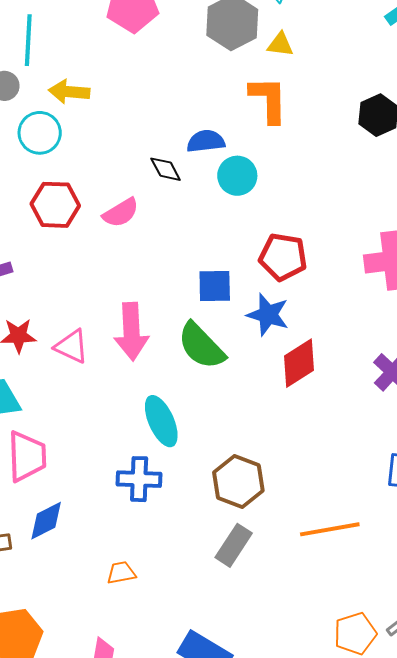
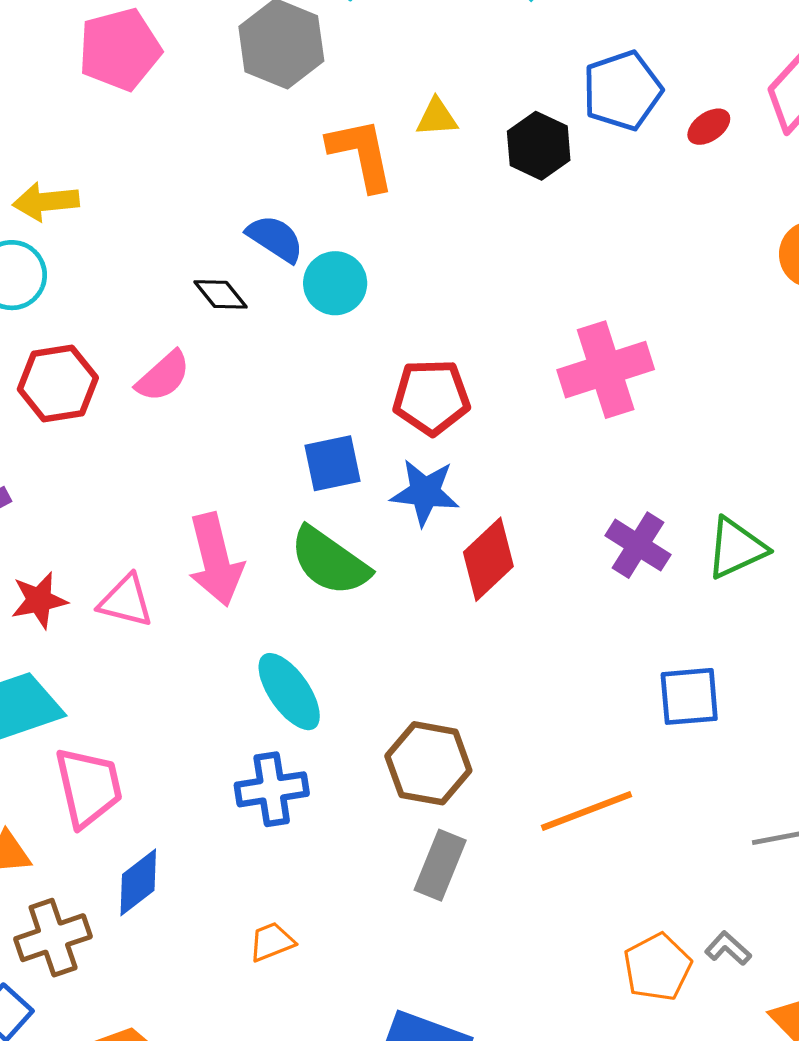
yellow triangle: (280, 44) -> (437, 117), moved
blue semicircle: (206, 141) -> (275, 238), turned 51

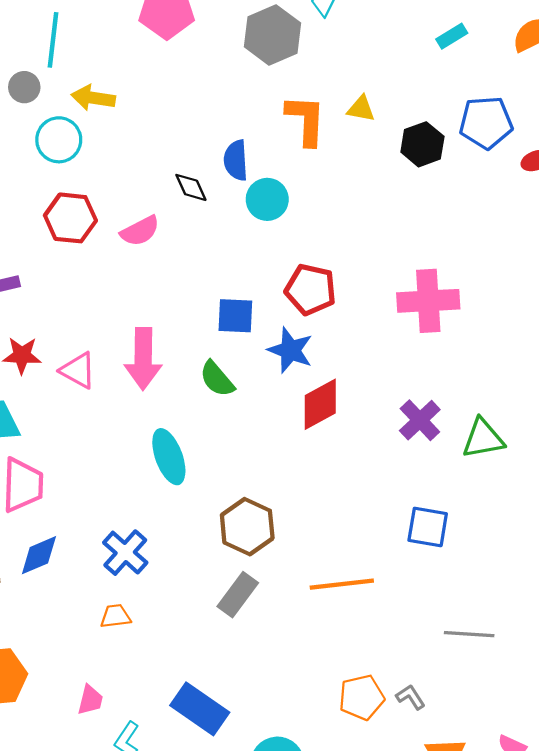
blue semicircle: (275, 238) -> (236, 160), turned -141
green semicircle: (330, 561) -> (217, 379), size x0.7
blue cross: (272, 789) -> (125, 553), moved, turned 36

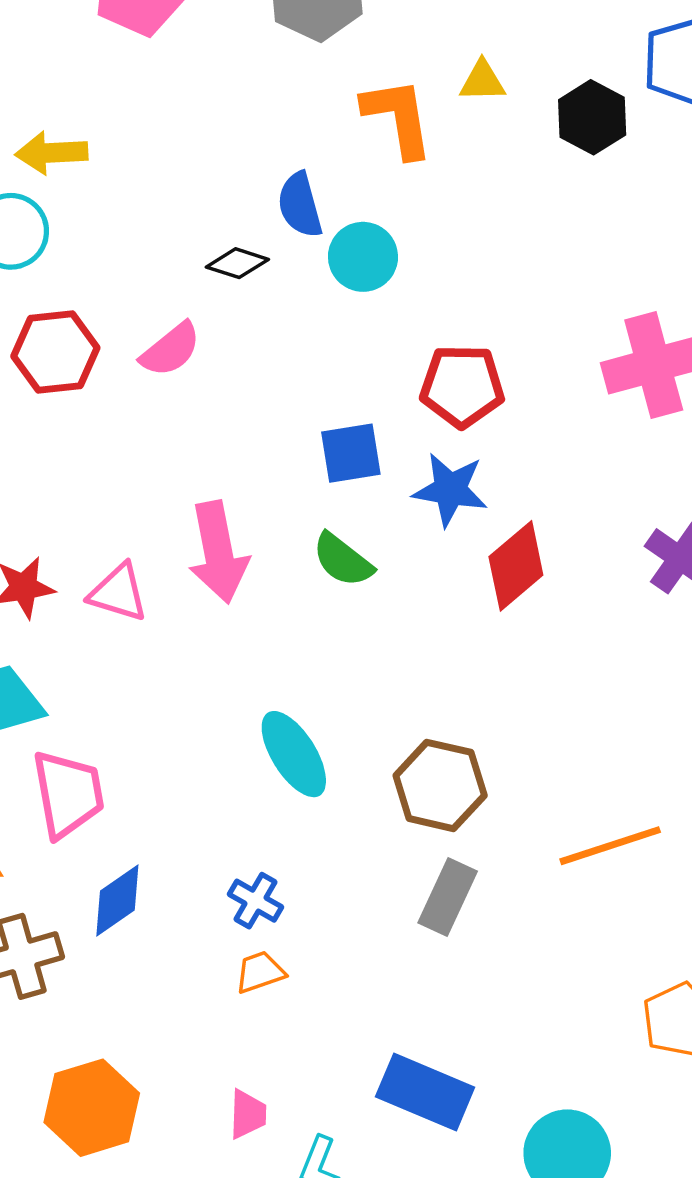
black diamond: (191, 187) -> (237, 263), turned -36
cyan ellipse: (169, 457) -> (294, 754), moved
blue cross: (125, 553) -> (255, 901), moved, size x0.7

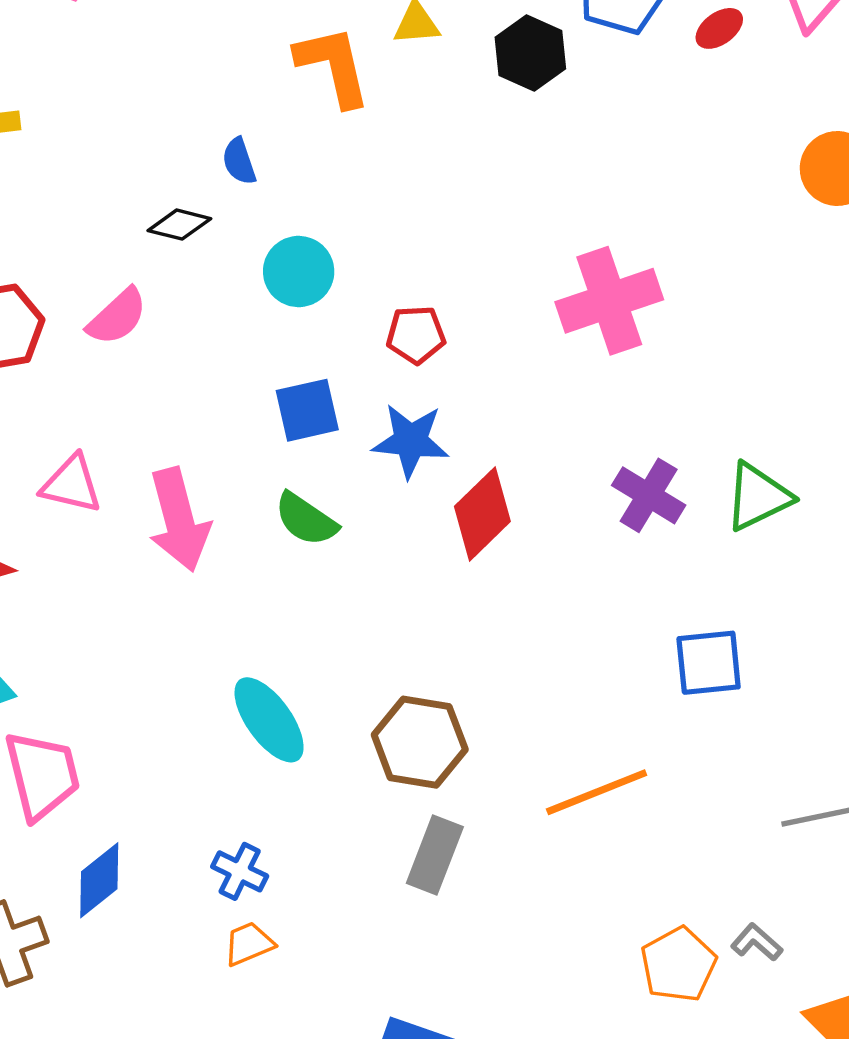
blue semicircle: (300, 205) -> (239, 161), size x0.7
cyan circle: (363, 257) -> (299, 272), moved
red pentagon: (462, 386) -> (416, 335), size x0.7
pink triangle: (118, 593) -> (72, 484), moved

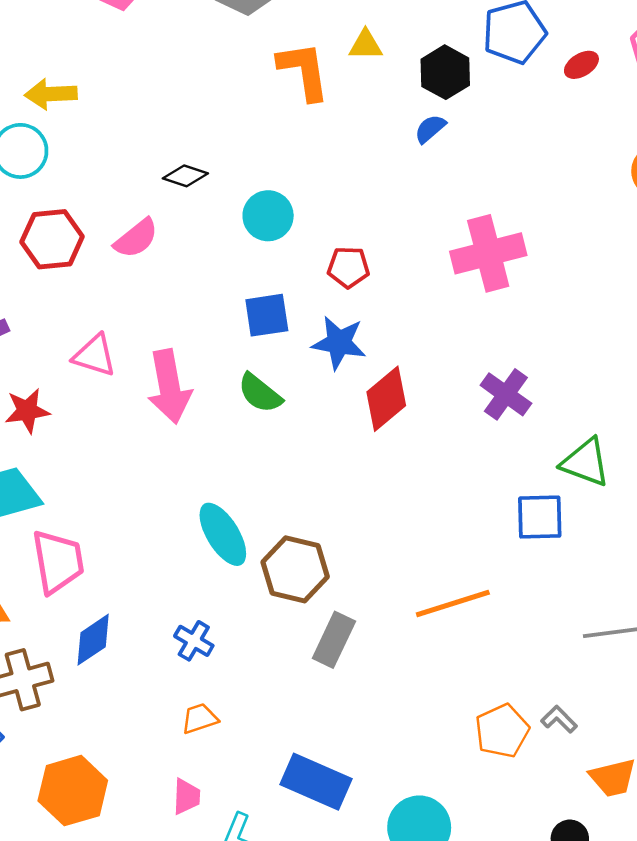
blue semicircle: (239, 161) -> (430, 129), moved, turned 64
green triangle: (758, 497) -> (585, 462), moved, turned 42
brown hexagon: (420, 742) -> (295, 569), moved
orange trapezoid: (249, 944) -> (200, 718), moved

